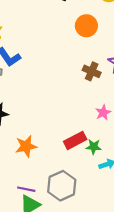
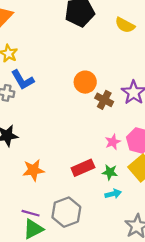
orange circle: (86, 26) -> (85, 82), moved
green star: (94, 147) -> (110, 172), moved

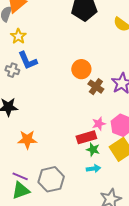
red rectangle: (83, 168) -> (86, 137), moved

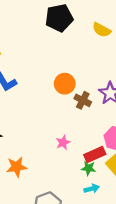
pink star: (99, 124) -> (63, 143), moved
red rectangle: (86, 137) -> (95, 155), moved

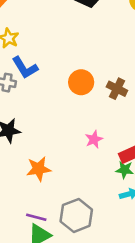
orange circle: (65, 84) -> (81, 82), moved

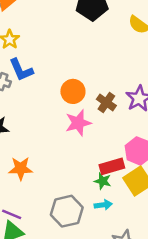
pink star: (94, 139) -> (78, 123), moved, size x1.5
gray hexagon: (76, 215) -> (67, 211), moved

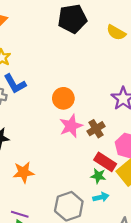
brown cross: (106, 102) -> (96, 129), moved, turned 30
red rectangle: (112, 166) -> (105, 162), turned 55

